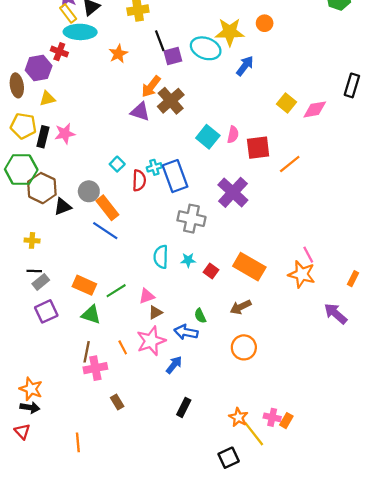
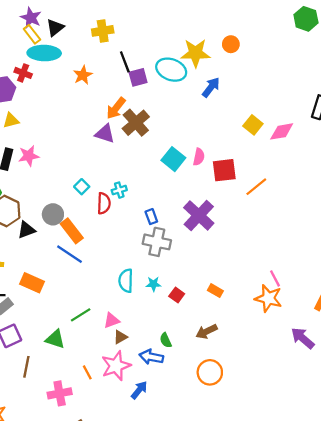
blue rectangle: (175, 176) -> (151, 217), moved, size x0.5
orange rectangle: (249, 267) -> (215, 291), size x0.5
orange rectangle: (84, 285) -> (32, 283), moved
brown line: (87, 352) -> (26, 367), moved

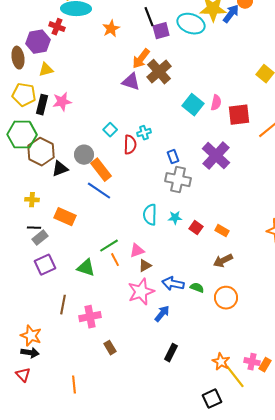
blue arrow: (211, 87) -> (231, 14), moved
orange rectangle: (215, 291) -> (222, 231), moved
green semicircle: (166, 340) -> (197, 288), moved, turned 136
brown line: (26, 367) -> (63, 305), moved
orange line: (87, 372) -> (115, 260), moved

